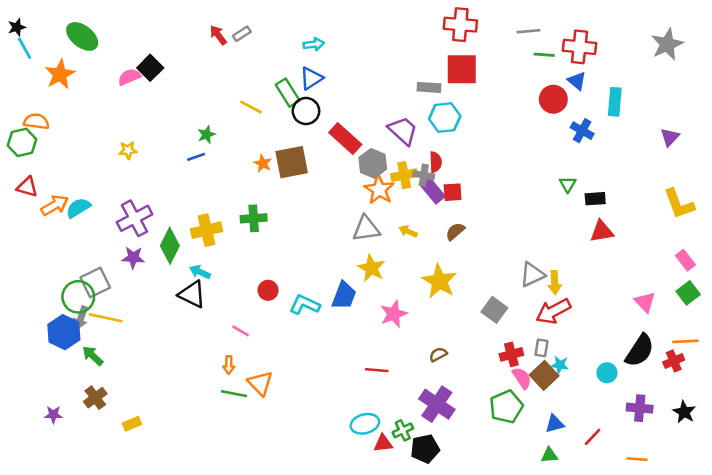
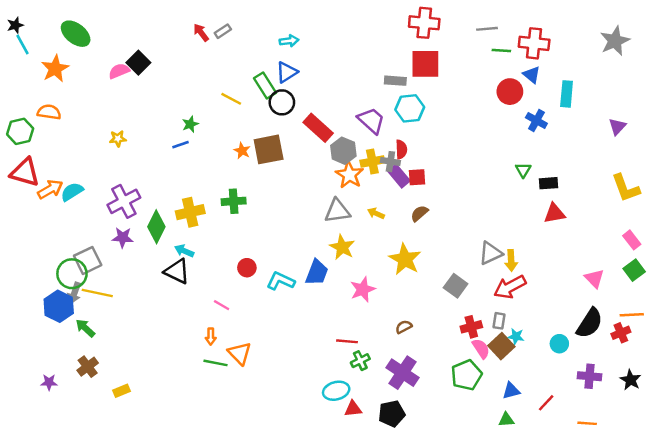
orange semicircle: (36, 121) -> (49, 112), moved
red triangle: (27, 187) -> (25, 172), size x1.5
green cross: (403, 430) -> (360, 361), moved

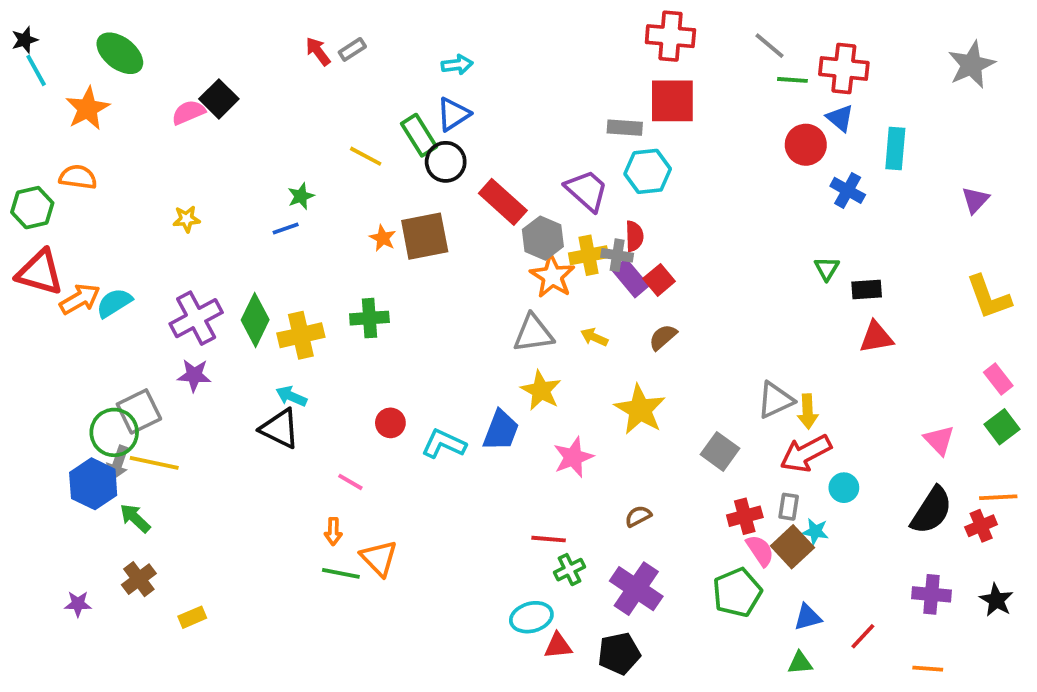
gray line: (487, 29) -> (770, 46), turned 45
red square: (417, 177) -> (659, 280), turned -36
green diamond: (156, 227) -> (255, 320), moved
cyan circle: (559, 344) -> (844, 488), moved

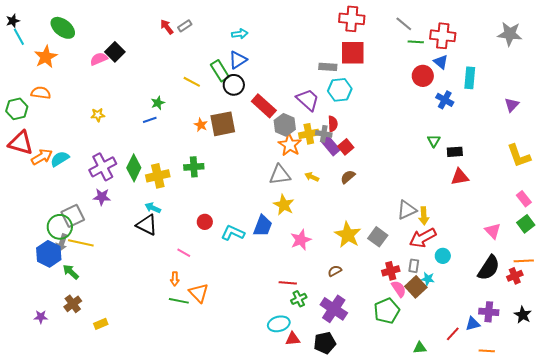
gray star: (972, 65) -> (510, 34), turned 30
yellow star: (640, 410) -> (348, 235), moved
blue triangle: (808, 617) -> (473, 324), moved

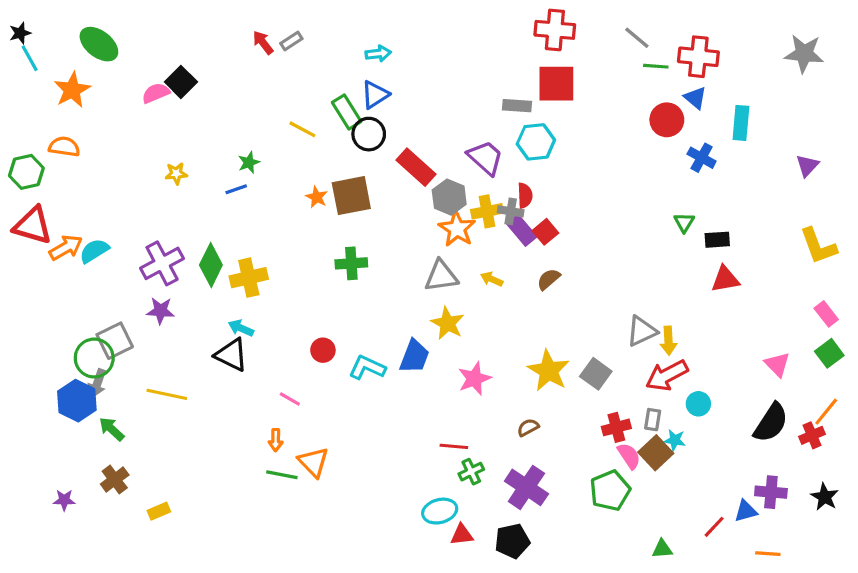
yellow star: (98, 115) -> (176, 173), moved
green cross: (194, 167) -> (351, 263), moved
yellow line: (81, 243) -> (167, 394), moved
orange line: (524, 261) -> (826, 412), turned -48

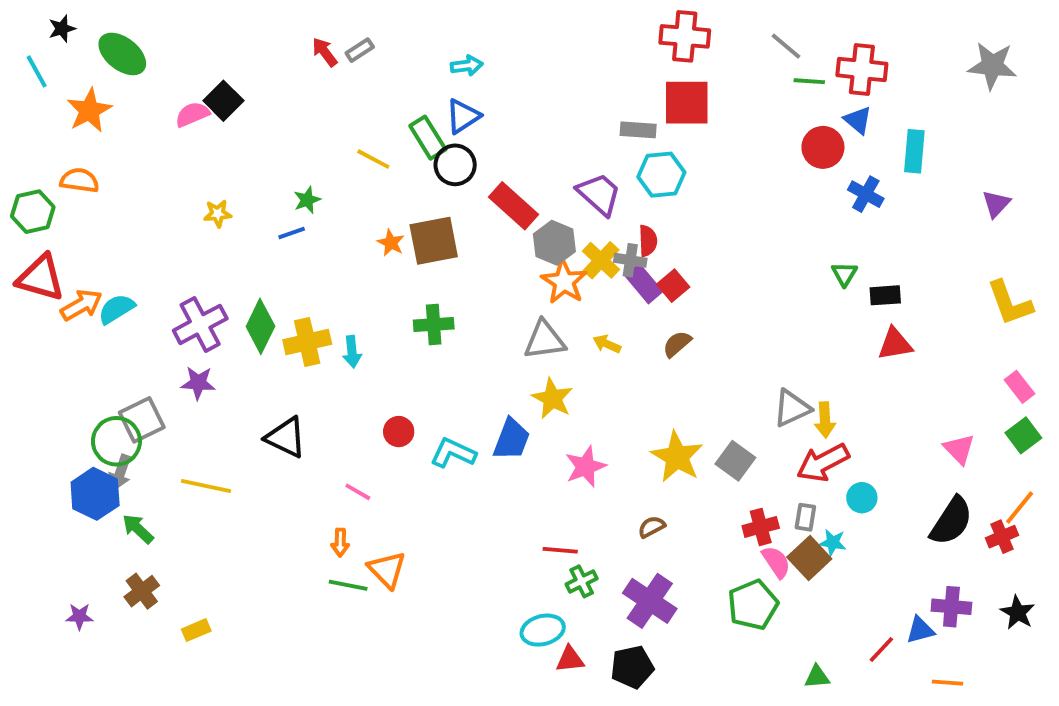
black star: (20, 33) -> (62, 29), moved
yellow cross: (487, 211) -> (601, 260), turned -36
cyan arrow: (241, 328) -> (352, 352), moved, turned -120

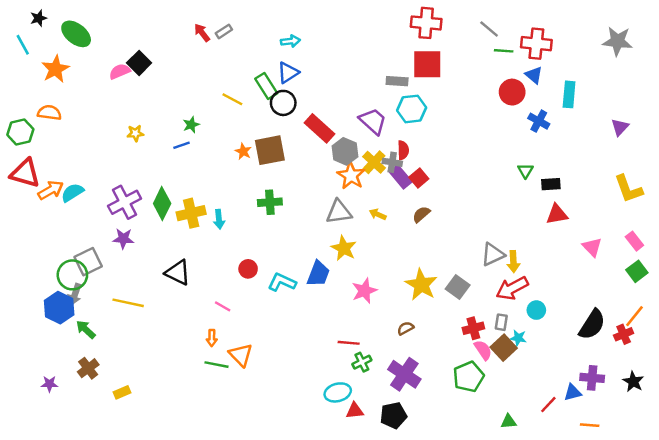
pink triangle: (959, 449) -> (592, 247), moved

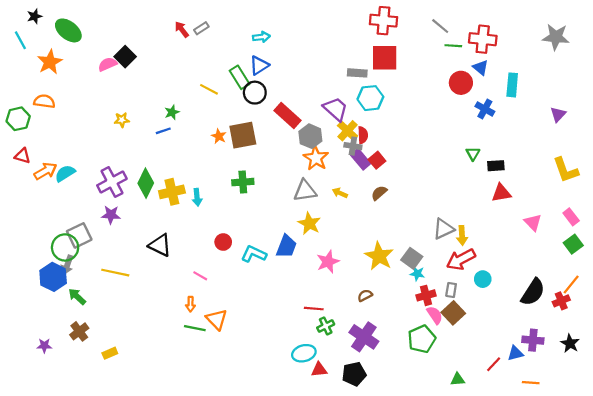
yellow cross: (374, 162) -> (348, 131), moved
red triangle: (25, 173) -> (23, 156), size x0.6
cyan star: (518, 338) -> (417, 274), moved

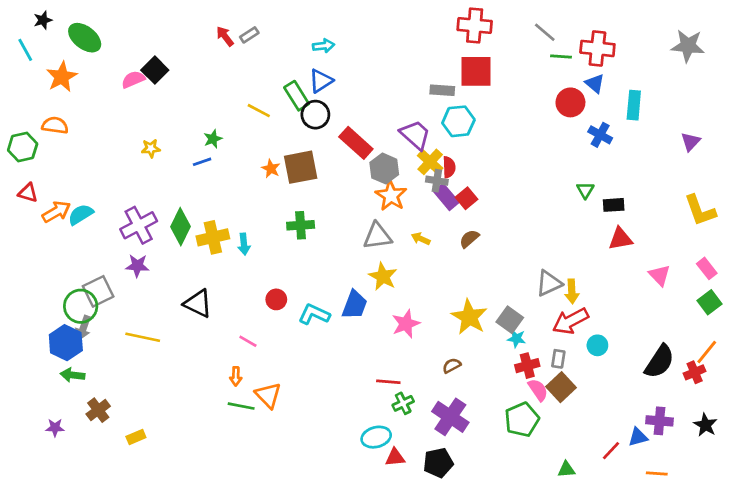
green arrow: (77, 297) -> (73, 375), moved, turned -36

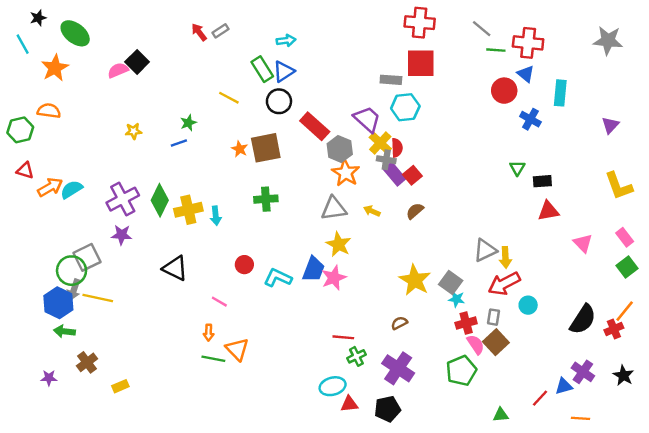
green rectangle: (297, 96) -> (262, 69), moved
pink star: (406, 324) -> (334, 278), moved
yellow line: (143, 337) -> (98, 298), moved
purple cross: (660, 421) -> (583, 372), turned 30

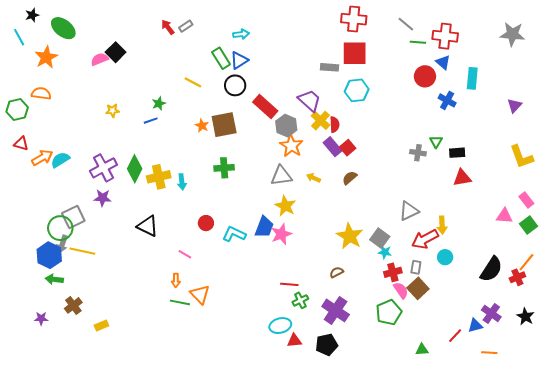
cyan hexagon: (405, 107) -> (357, 90), moved
gray cross: (386, 160) -> (418, 153), moved
pink triangle: (583, 243) -> (504, 216), moved, turned -42
yellow arrow: (505, 257) -> (442, 225), moved

